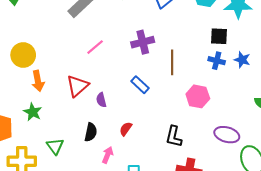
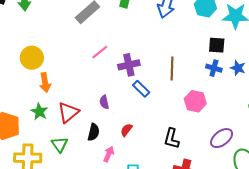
purple cross: (143, 42) -> (129, 65), moved
red triangle: (77, 86) -> (68, 112), moved
purple ellipse: (227, 135) -> (222, 138), turned -55

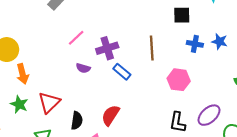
black square: (217, 45) -> (182, 15), moved
purple semicircle: (104, 102) -> (83, 68), moved, turned -56
red semicircle: (126, 130) -> (111, 115), size x1.5
black L-shape: (172, 139) -> (178, 122), moved

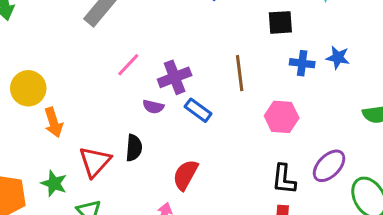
purple semicircle: (83, 68) -> (153, 107), moved
green star: (19, 104) -> (54, 183), moved
black semicircle: (77, 121) -> (134, 148), moved

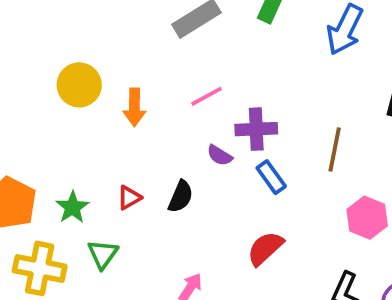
orange arrow: (53, 122) -> (134, 107), moved
red triangle: (95, 162) -> (129, 198), size x0.6
red semicircle: (185, 175) -> (265, 248), moved

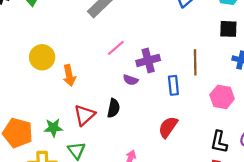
orange arrow: (134, 107) -> (69, 76), moved
blue rectangle: (271, 177) -> (173, 85), moved, turned 42
red triangle: (129, 198) -> (84, 115), size x1.5
green star: (72, 207) -> (53, 128), turned -30

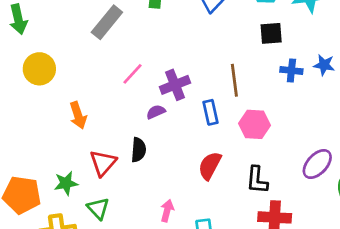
yellow circle: (42, 57) -> (39, 69), moved
purple semicircle: (131, 80) -> (156, 112), turned 144
pink hexagon: (222, 97) -> (255, 124), moved
black L-shape: (219, 142) -> (257, 180), moved

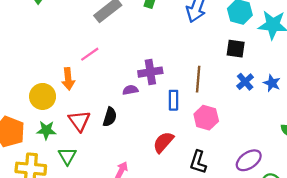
yellow circle: (39, 69) -> (43, 96), moved
blue cross: (291, 70) -> (245, 82), turned 30
pink line: (133, 74) -> (90, 54), moved
red triangle: (103, 163) -> (79, 121), turned -30

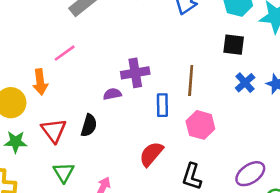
green triangle: (67, 156) -> (64, 172), moved

